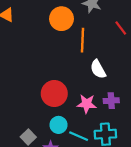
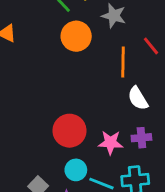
orange line: (83, 40) -> (123, 62), moved
white semicircle: (98, 69) -> (138, 98), moved

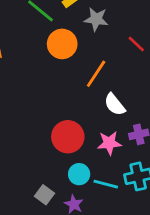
orange line: (123, 62) -> (96, 74), moved, turned 40
white semicircle: (138, 98) -> (115, 104), moved

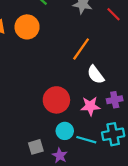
orange circle: (62, 44) -> (27, 27), moved
red line: (136, 44) -> (113, 14), moved
gray square: (44, 195) -> (36, 147), turned 35

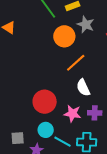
orange circle: (27, 27) -> (64, 36), moved

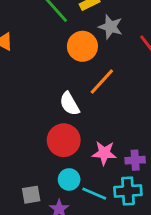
white semicircle: (83, 88) -> (69, 104), moved
purple cross: (95, 113) -> (135, 160), moved

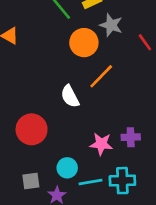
red circle: (64, 140) -> (32, 129), moved
purple cross: (135, 160) -> (131, 137), moved
cyan line: (94, 194) -> (91, 182), turned -35

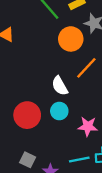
cyan circle: (67, 168) -> (59, 111), moved
gray square: (31, 181) -> (28, 160), turned 35

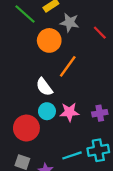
red circle: (27, 115) -> (26, 128), moved
pink star: (88, 126) -> (69, 112), moved

